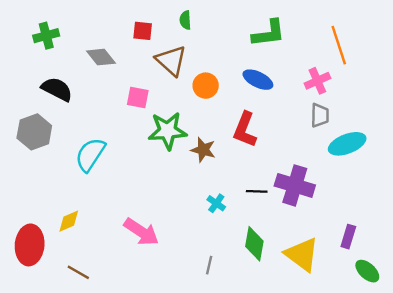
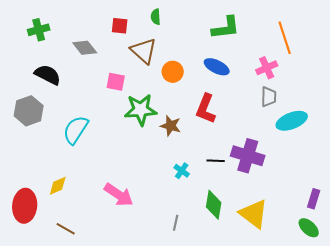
purple rectangle: (348, 237) -> (314, 199), moved

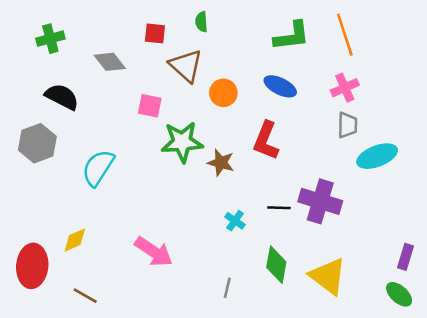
orange line: (285, 38) -> (345, 35), moved

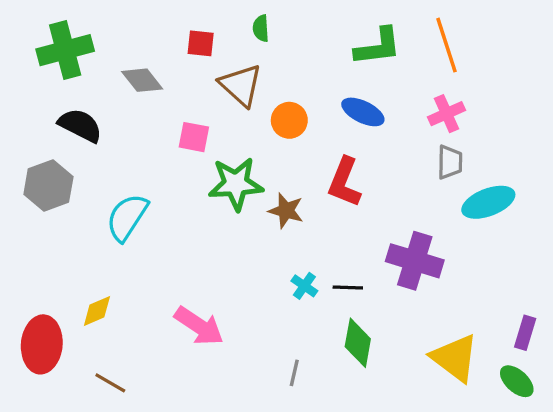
green cross: (50, 39) -> (65, 50), size x1.5
black line: (279, 208) -> (348, 288), moved
yellow triangle: (328, 276) -> (455, 358), moved

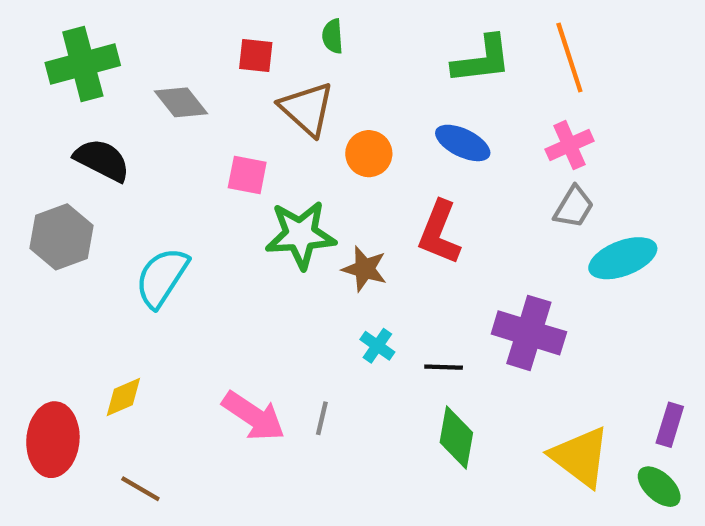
gray trapezoid: (450, 162) -> (574, 207), turned 30
cyan cross: (304, 286) -> (377, 346), moved
gray line: (294, 373) -> (322, 418), moved

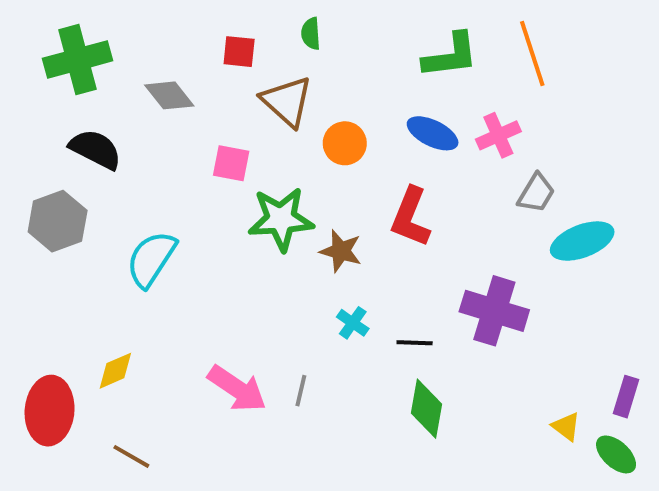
pink cross: (569, 145) -> (498, 135), moved
yellow triangle: (580, 457) -> (566, 427), moved, size x0.5

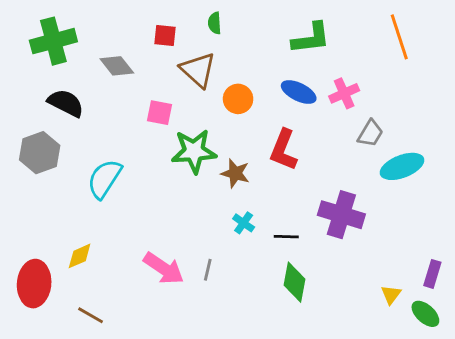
orange line: (532, 54) -> (399, 37), moved
yellow triangle: (566, 427) -> (391, 295), turned 30

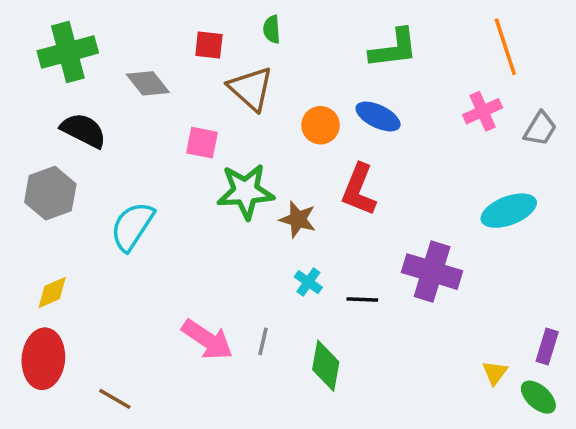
pink cross: (344, 93) -> (483, 111), moved
orange circle: (238, 99) -> (321, 125), moved
gray trapezoid: (370, 133) -> (540, 129), moved
yellow diamond: (80, 256) -> (52, 293), moved
green diamond: (295, 282) -> (326, 366), moved

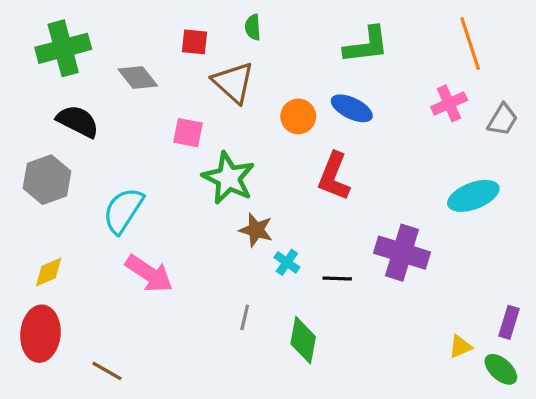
green star: (246, 191) -> (229, 178), turned 30
brown star: (298, 219) -> (256, 230), moved
pink arrow: (207, 340) -> (149, 274), moved
yellow triangle: (495, 373) -> (460, 347), turned 30

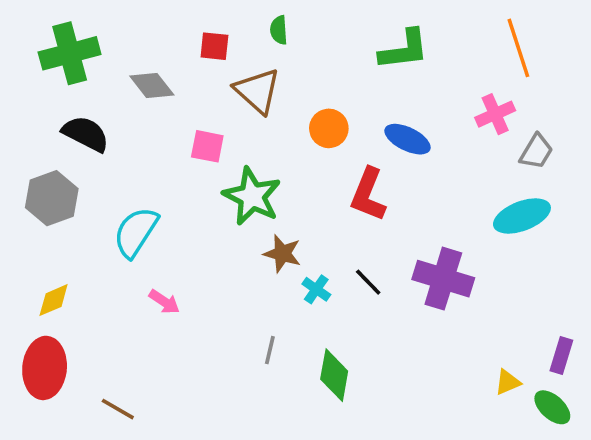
blue ellipse: (352, 108) -> (408, 139), moved
gray trapezoid: (503, 120) -> (536, 152), moved
pink arrow: (149, 274) -> (164, 302), size x0.6
black line: (337, 279) -> (368, 282), moved, turned 44

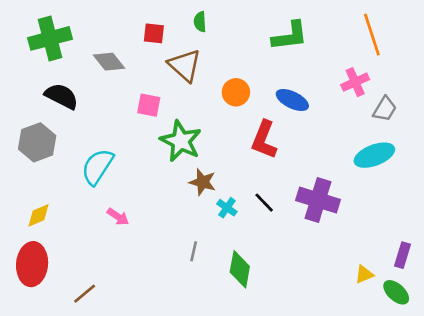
brown line: (118, 409) -> (85, 294), turned -70

